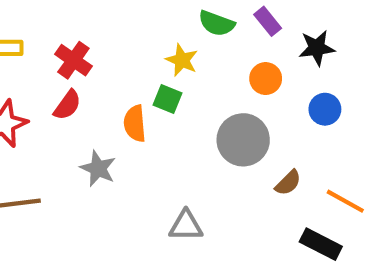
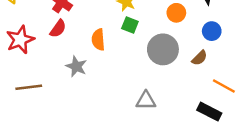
green square: (168, 99) -> (130, 25), moved
brown semicircle: (288, 183) -> (200, 58), moved
gray triangle: (186, 226) -> (146, 101), moved

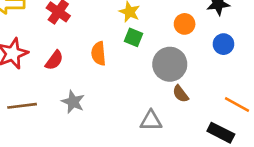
red semicircle: (58, 29) -> (54, 60), moved
brown semicircle: (200, 58) -> (181, 94), moved, turned 98
gray star: (76, 66) -> (73, 102), moved

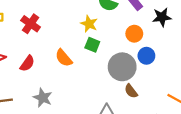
blue circle: (223, 44) -> (146, 56), moved
orange semicircle: (99, 53) -> (64, 58), turned -36

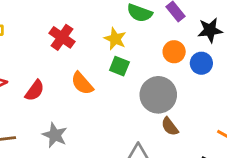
red cross: (31, 24) -> (62, 37), moved
blue circle: (146, 56) -> (201, 63), moved

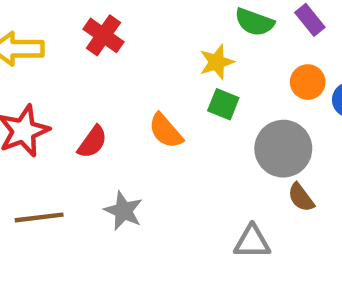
red cross: (62, 37) -> (103, 35), moved
yellow star: (115, 39) -> (217, 62), turned 30

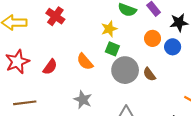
gray circle: (283, 149) -> (125, 70), moved
brown semicircle: (301, 197) -> (149, 74), moved
gray star: (123, 211) -> (83, 100), moved

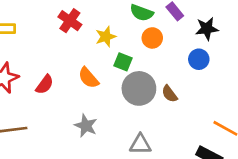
red cross: (55, 16) -> (70, 21), moved
yellow star: (109, 29) -> (106, 37), moved
orange circle: (153, 38) -> (152, 38), moved

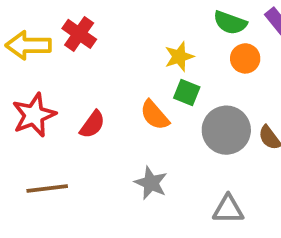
red cross: (70, 21) -> (79, 34), moved
green square: (123, 62) -> (187, 92), moved

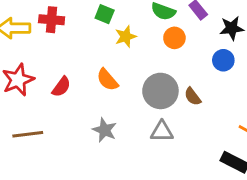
red cross: (79, 34) -> (52, 20), turned -30
green square: (187, 92) -> (105, 14), moved
gray triangle: (228, 209) -> (162, 131), moved

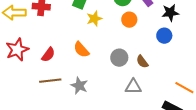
gray circle: (160, 91) -> (119, 58), size x0.7
gray triangle: (162, 131) -> (133, 87), moved
brown line: (28, 134) -> (50, 81), moved

